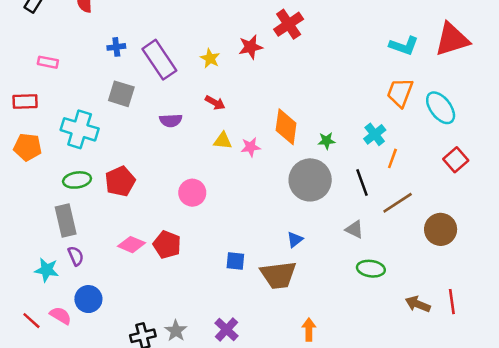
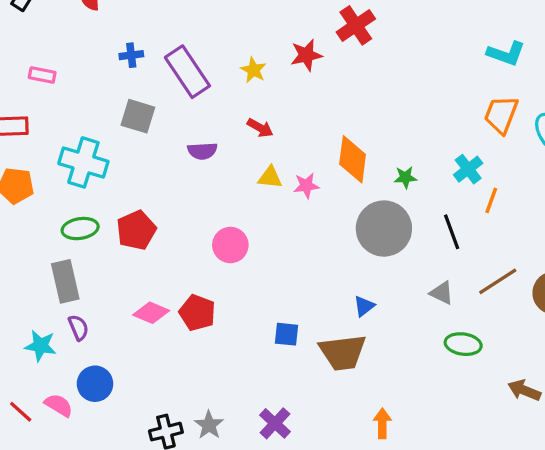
brown line: (398, 203) -> (498, 281), moved

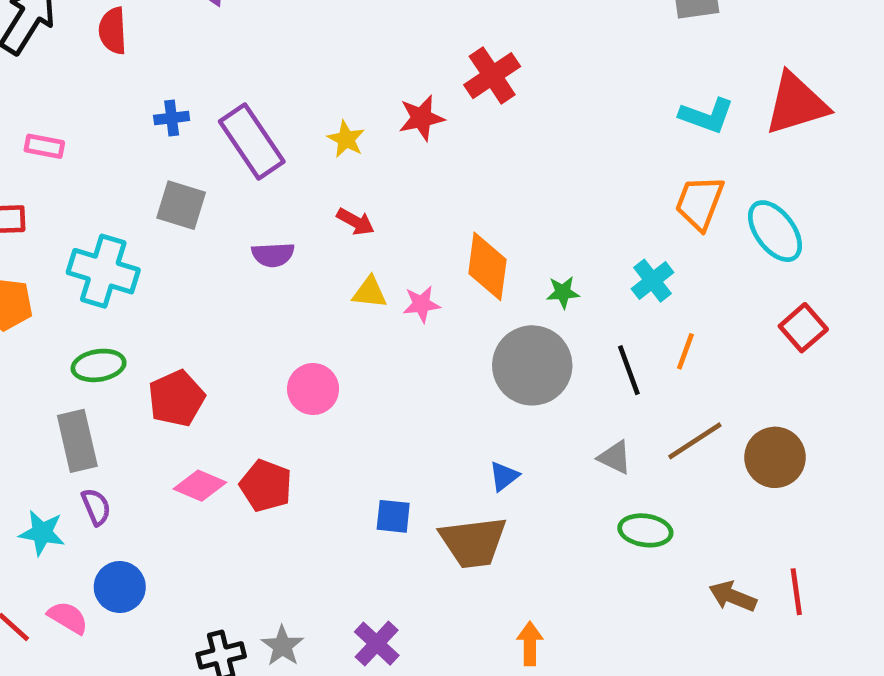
orange line: (491, 200) -> (685, 351), moved
red pentagon: (136, 230) -> (176, 398), moved

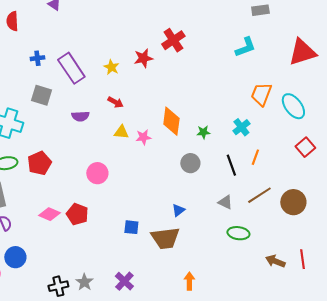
cyan L-shape: (707, 116) -> (245, 47), moved, turned -40
gray circle: (532, 365) -> (190, 163), size x0.6
red pentagon: (176, 398) -> (39, 163), moved

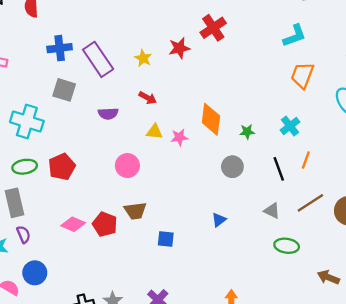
blue cross: (37, 58) -> (60, 48), size x1.5
orange trapezoid: (261, 94) -> (302, 75), moved
pink circle: (97, 173) -> (127, 166), moved
brown trapezoid: (165, 238) -> (135, 211), moved, size x0.7

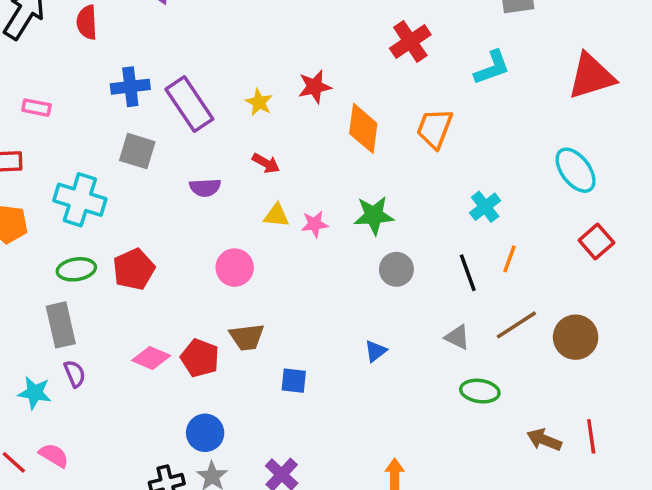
red cross: (213, 28) -> (410, 41), moved
orange trapezoid: (302, 75) -> (435, 128), moved
orange diamond: (211, 119) -> (363, 128), moved
green star: (247, 132) -> (374, 215), moved, size x1.6
blue circle: (35, 273) -> (205, 433), moved

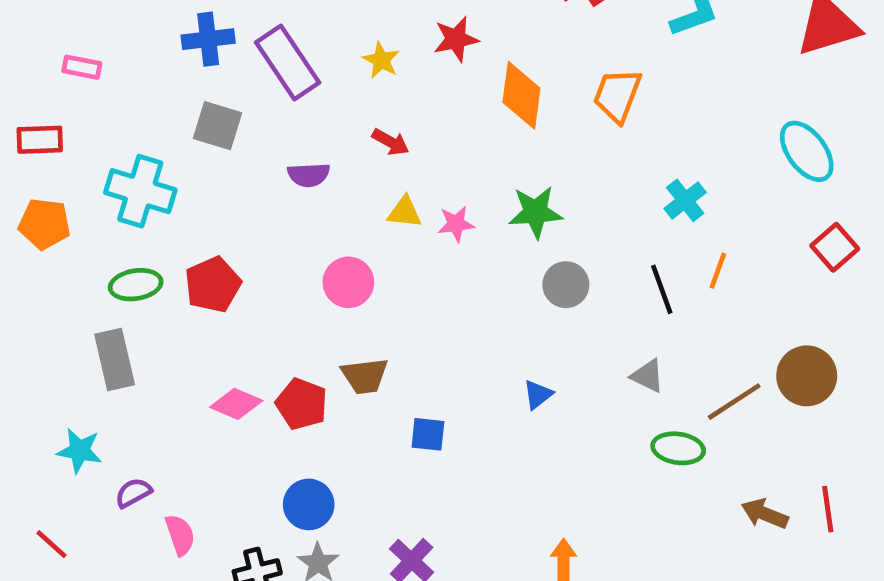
brown line: (516, 325) -> (734, 402), moved
purple semicircle: (75, 374) -> (133, 493), moved, turned -96
pink semicircle: (54, 455) -> (180, 535), moved, turned 40

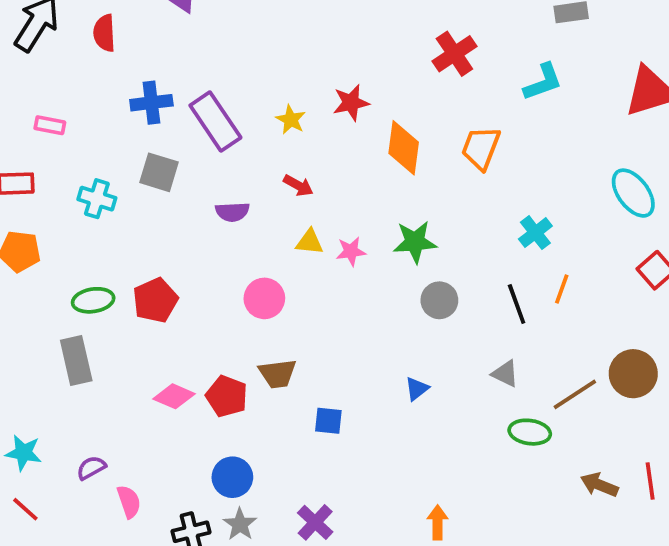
cyan cross: (140, 191) -> (97, 199), moved, size x0.7
cyan star: (80, 451) -> (23, 453), moved

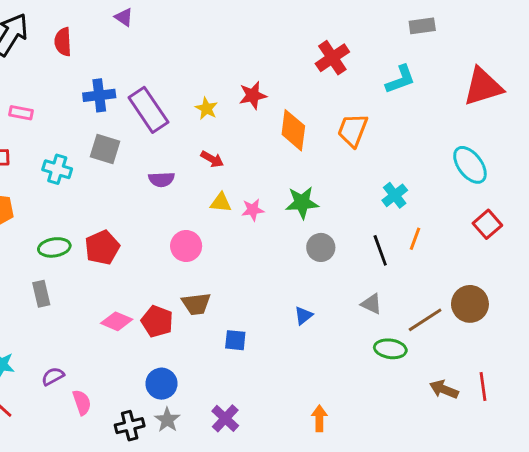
gray rectangle: (76, 361) -> (41, 294), size x0.7

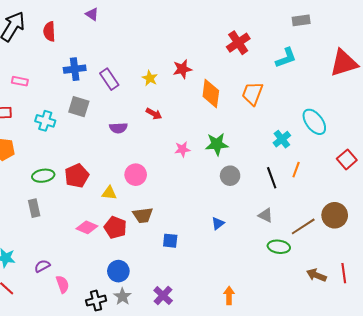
purple rectangle: (148, 110) -> (109, 79), size x0.7
cyan ellipse: (470, 165) -> (314, 122), moved
yellow triangle: (221, 203) -> (109, 193), moved

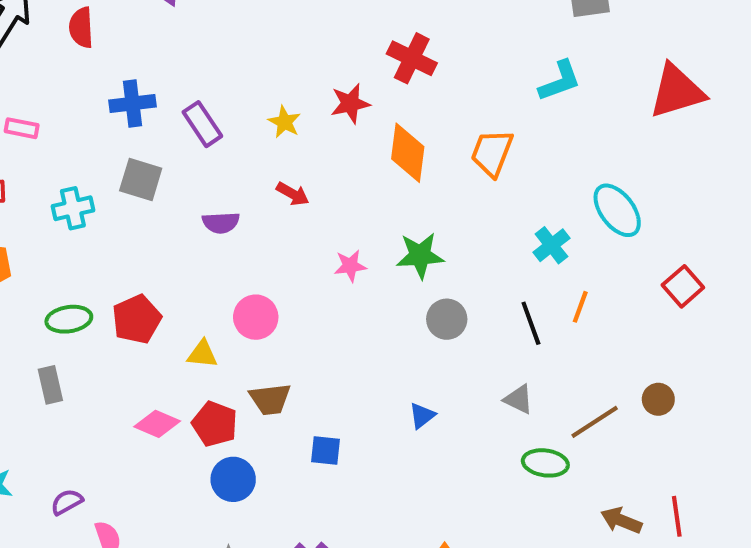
red cross: (238, 43) -> (412, 58), moved, turned -30
cyan cross: (45, 121) -> (73, 208), turned -30
brown circle: (335, 215) -> (658, 399), size x0.6
blue circle: (118, 271) -> (233, 479), moved

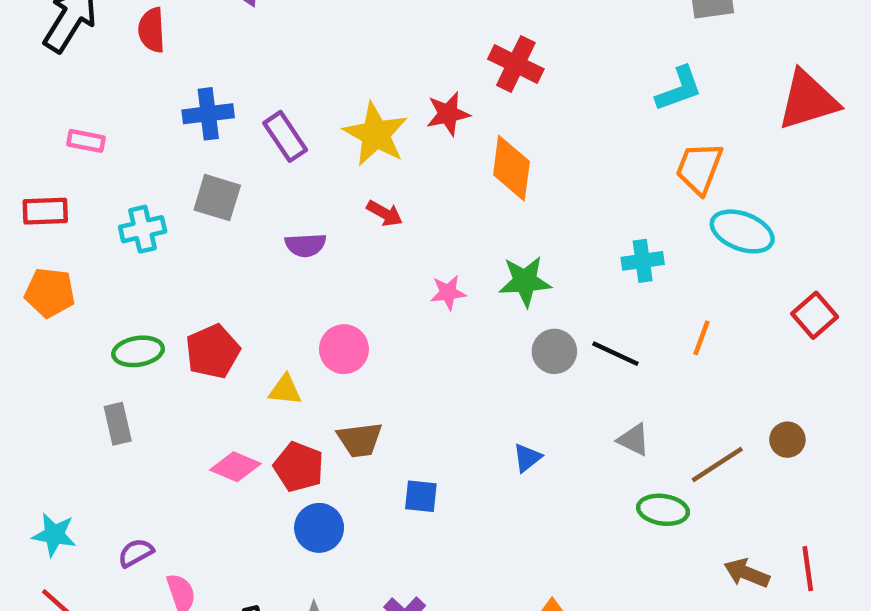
yellow star: (284, 122) -> (376, 134), size x1.8
orange trapezoid: (492, 153) -> (699, 168), moved
cyan ellipse: (617, 210) -> (742, 231), turned -32
cyan cross: (551, 245) -> (643, 261), moved, turned 30
black line: (531, 323) -> (615, 354), moved, turned -45

